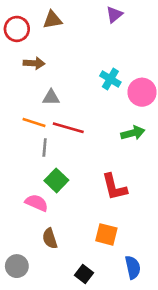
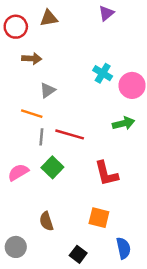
gray triangle: (51, 97) -> (48, 90), turned -35
red line: (68, 128) -> (70, 134), moved
pink semicircle: (37, 203) -> (18, 172), moved, turned -55

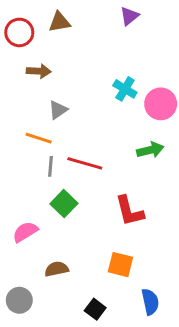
pink semicircle: (18, 172) -> (25, 232), moved
brown semicircle: (46, 221) -> (56, 269), turned 96

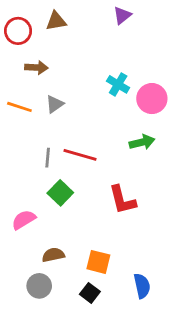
orange line: (39, 138) -> (19, 107), moved
orange square: (120, 265) -> (98, 262), moved
gray circle: (19, 300) -> (39, 286), moved

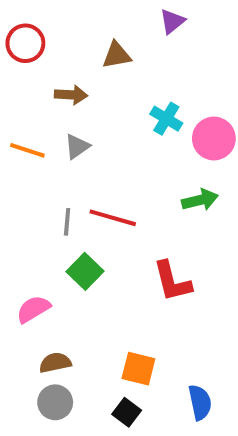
brown triangle: (56, 21) -> (117, 55), moved
brown arrow: (36, 68) -> (71, 95), moved
brown semicircle: (53, 255) -> (55, 363), moved

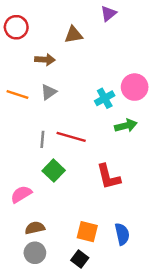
cyan cross: (166, 119) -> (105, 98), moved, turned 30
blue semicircle: (200, 402) -> (122, 234), moved

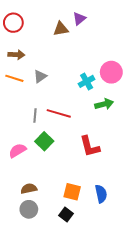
purple triangle: (108, 14) -> (79, 19), moved
brown arrow: (45, 60) -> (16, 55), moved
pink semicircle: (21, 194) -> (17, 151), moved

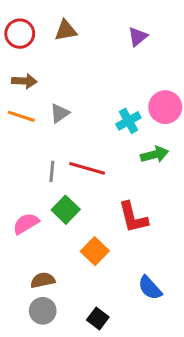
purple triangle: (79, 19) -> (138, 37), moved
brown triangle: (61, 29) -> (66, 31), moved
orange square: (72, 192) -> (95, 251), moved, turned 30
blue semicircle: (101, 194) -> (150, 288), turned 150

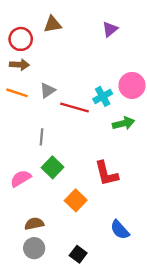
red circle: (20, 34) -> (21, 39), moved
red line: (87, 168) -> (75, 107), moved

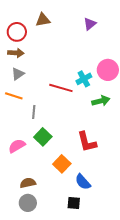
gray triangle: (48, 90) -> (18, 74), moved
orange line: (17, 93) -> (14, 96), moved
blue semicircle: (120, 230) -> (83, 182), moved
black square: (78, 254) -> (74, 203), moved, turned -32

